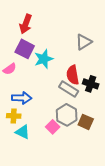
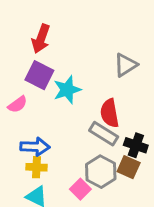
black cross: (91, 84) -> (136, 145), moved
yellow cross: (14, 116) -> (37, 167), moved
brown square: (86, 122) -> (129, 167), moved

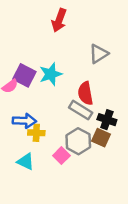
red arrow: (41, 39) -> (59, 20), moved
purple square: (39, 75) -> (24, 75), moved
yellow cross: (37, 167) -> (36, 133), moved

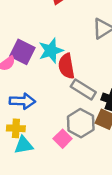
red semicircle: (85, 93) -> (66, 66), moved
yellow cross: (36, 133) -> (16, 128), moved
cyan triangle: (26, 162) -> (24, 145), turned -36

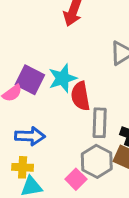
gray rectangle: (83, 89) -> (100, 123), turned 60

